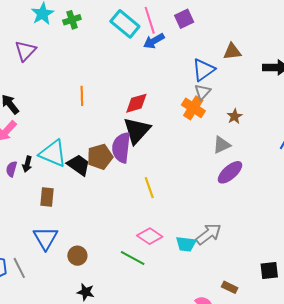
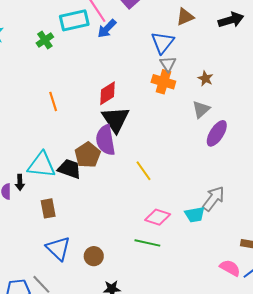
green cross: (72, 20) -> (45, 40), moved
cyan rectangle: (125, 24) -> (74, 20), turned -36

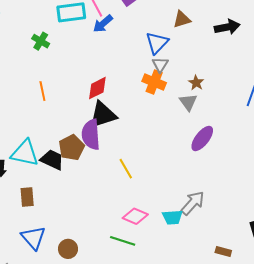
green cross: (45, 40) -> (41, 41), moved, turned -30
gray triangle: (201, 109) -> (188, 102), moved, turned -30
black triangle: (116, 119) -> (103, 115), turned 40

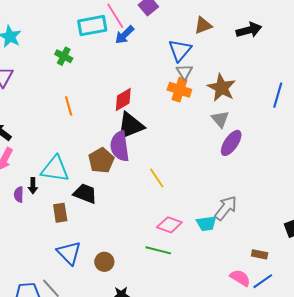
brown star: (196, 83) -> (222, 88), size x1.8
gray triangle: (188, 102) -> (220, 119), moved
black trapezoid: (52, 160) -> (85, 194), moved

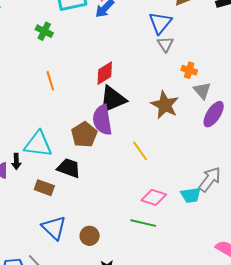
brown star: (222, 88) -> (165, 105), moved
orange cross: (179, 90) -> (189, 70), moved, size x0.7
brown rectangle: (60, 213) -> (44, 188), turned -60

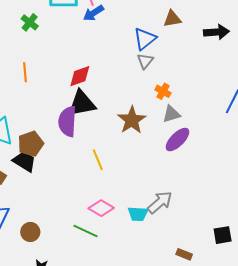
gray triangle: (202, 90) -> (171, 114), turned 42
brown pentagon: (84, 135) -> (31, 144), moved

